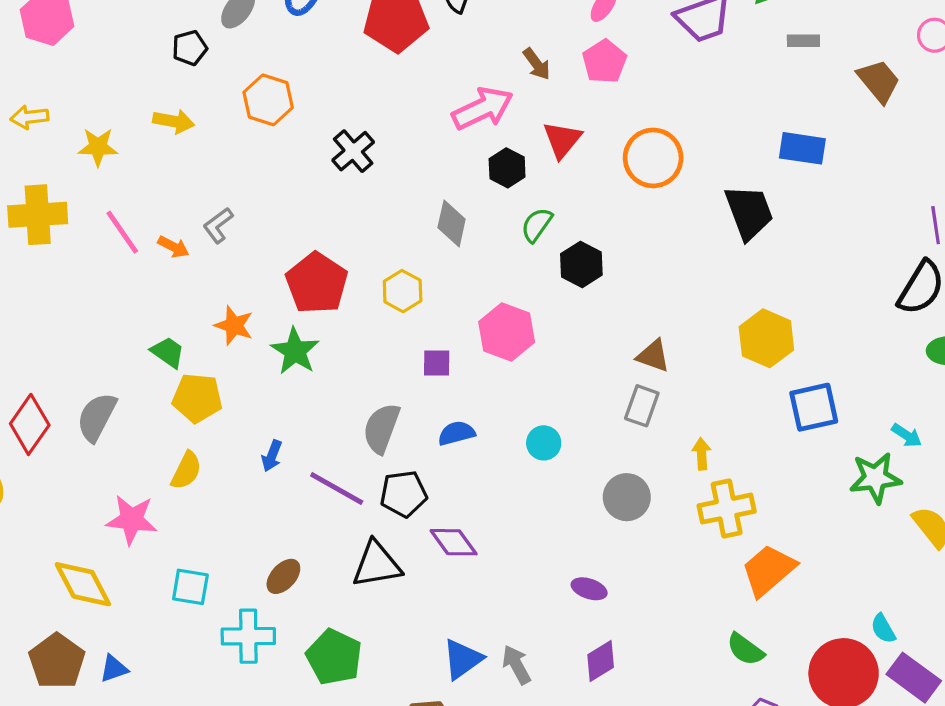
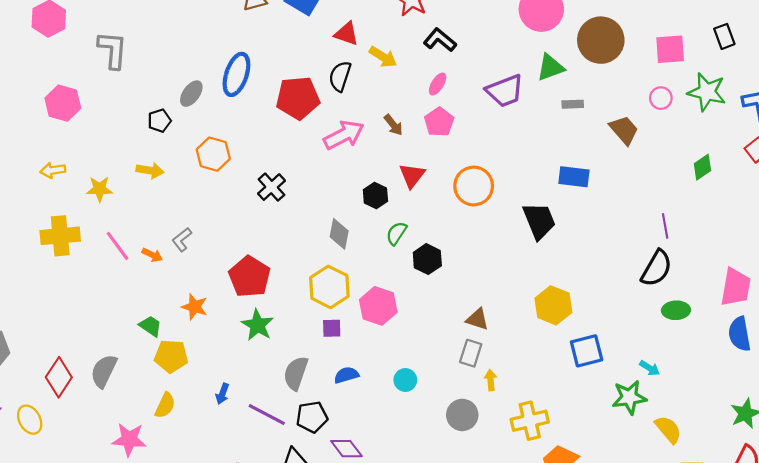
pink arrow: (483, 108) -> (344, 135), moved
yellow hexagon: (403, 291) -> (329, 287), moved, size x1.5
green star: (295, 351) -> (257, 325), moved
yellow arrow: (702, 454) -> (491, 380), moved

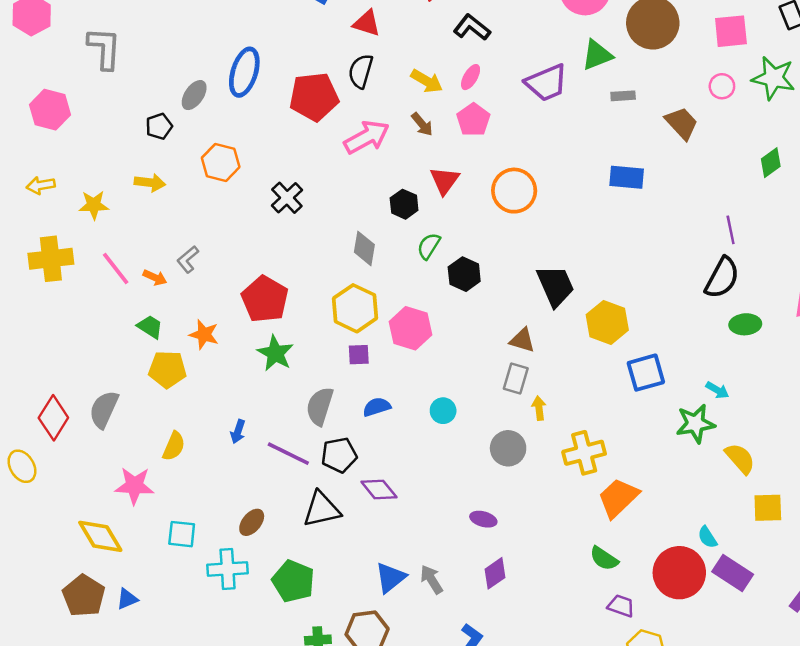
yellow arrow: (383, 57) -> (427, 81), moved
black trapezoid: (539, 221) -> (555, 286), moved
green trapezoid: (150, 326) -> (150, 327), moved
yellow pentagon: (171, 356) -> (167, 369), moved

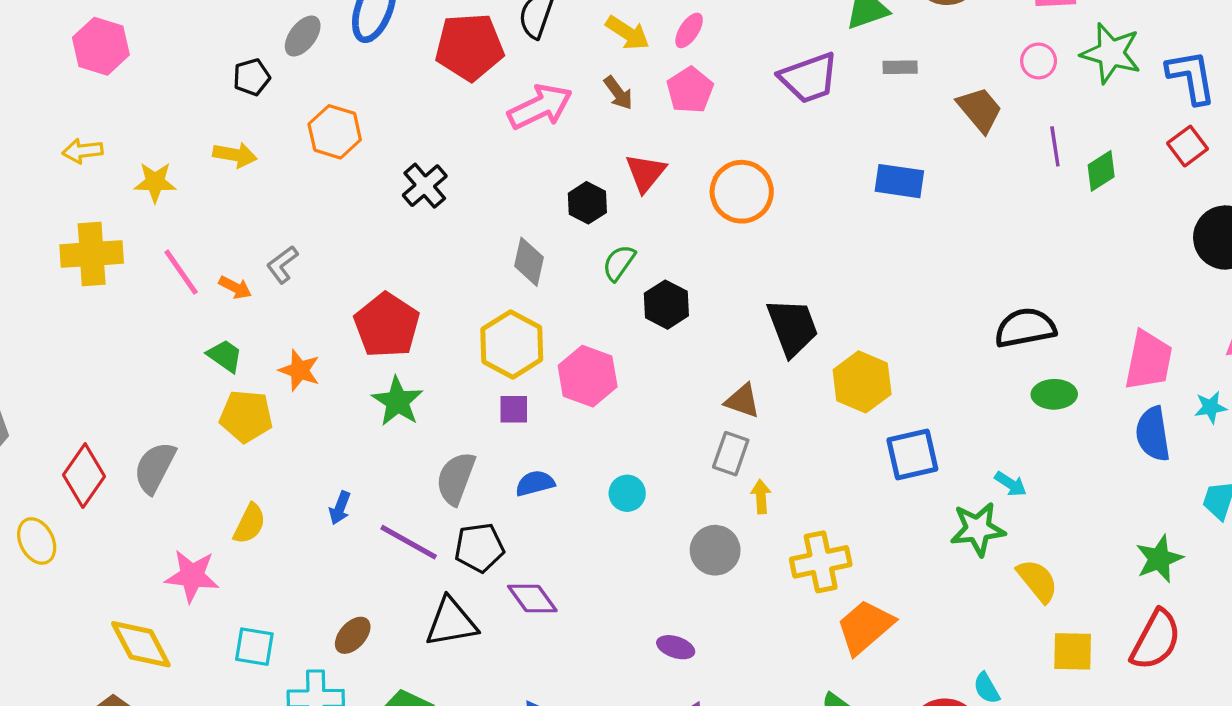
purple trapezoid: (546, 83) -> (809, 78), moved
purple line: (731, 230) -> (1055, 146), moved
black semicircle: (722, 278) -> (1025, 328), turned -132

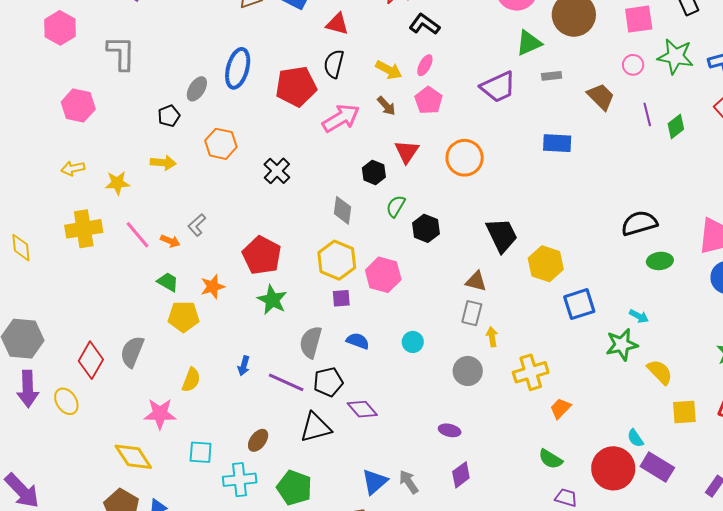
orange star: (299, 370) -> (213, 287), turned -30
blue semicircle: (535, 483) -> (358, 341), turned 40
orange trapezoid: (865, 627) -> (560, 408), size x0.6

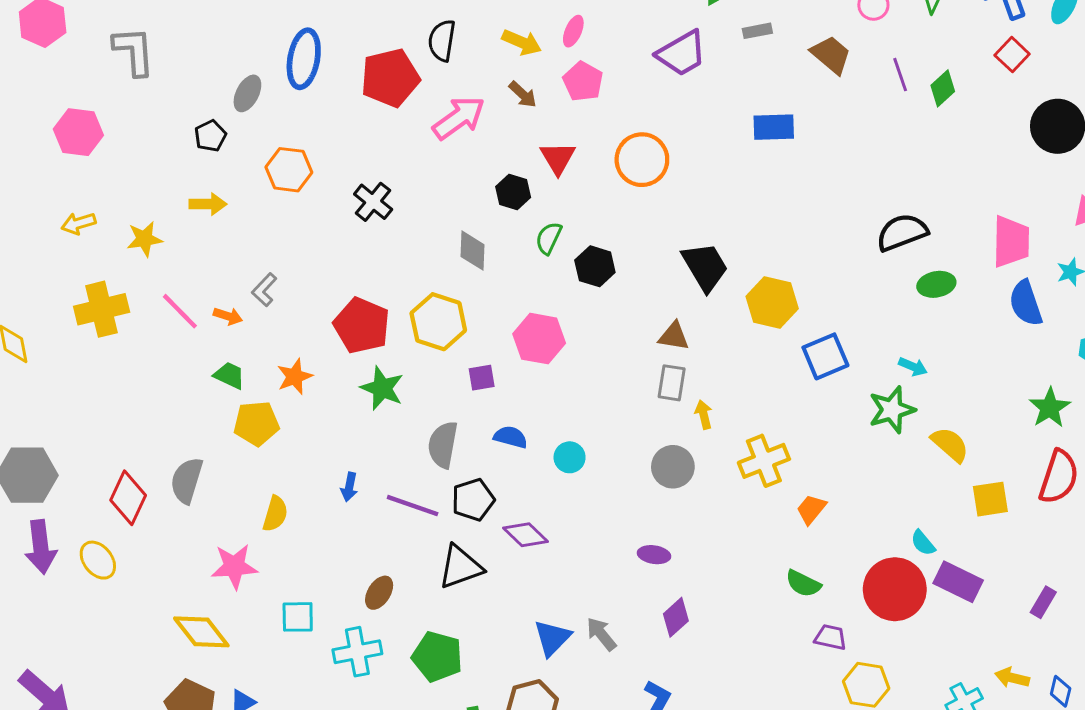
yellow hexagon: (337, 260) -> (438, 322), moved
cyan circle: (413, 342) -> (570, 457), moved

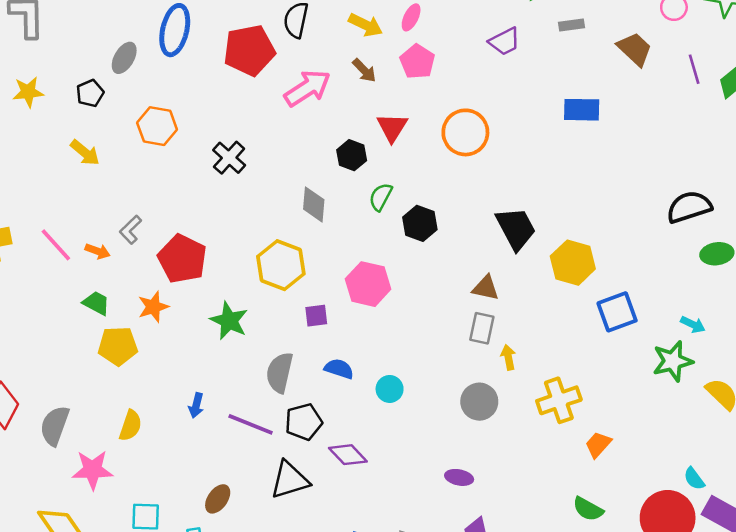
purple trapezoid: (682, 53) -> (505, 41), size x0.7
yellow arrow: (208, 204) -> (85, 153), turned 36
yellow star: (144, 239) -> (28, 92), moved
red pentagon: (362, 325) -> (182, 259), moved
gray semicircle: (187, 480) -> (55, 426), moved

